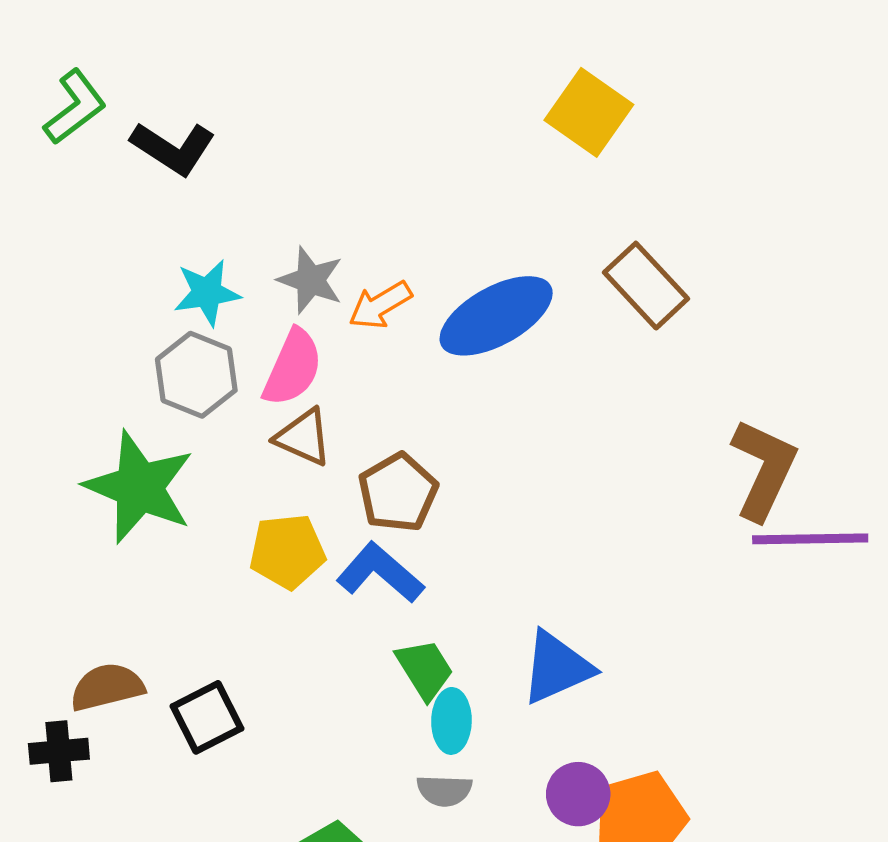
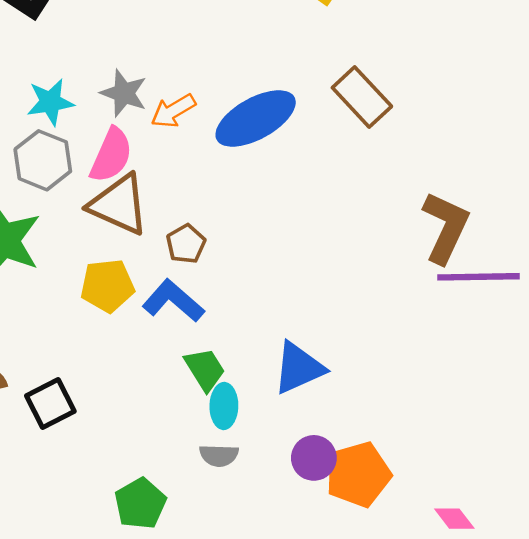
brown triangle: (303, 437) -> (119, 205), size x1.5
brown pentagon: (398, 493) -> (186, 244), size x0.7

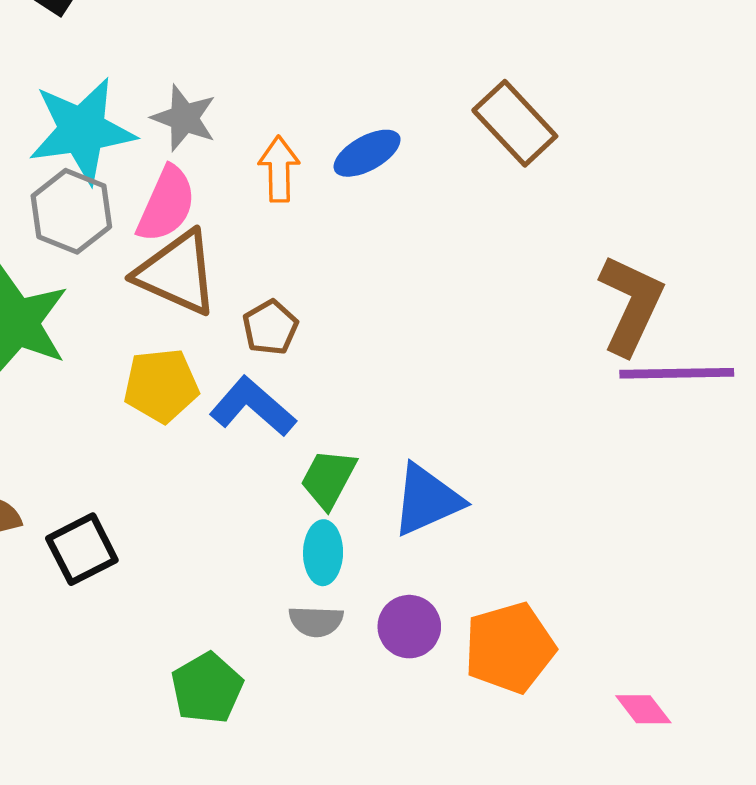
cyan star: (50, 102) -> (82, 130), size x1.6
orange arrow: (173, 111) -> (279, 169), moved, turned 120
blue ellipse: (256, 118) -> (367, 153), size x0.6
green trapezoid: (205, 369) -> (328, 479), moved, turned -120
purple circle: (314, 458) -> (409, 627), moved

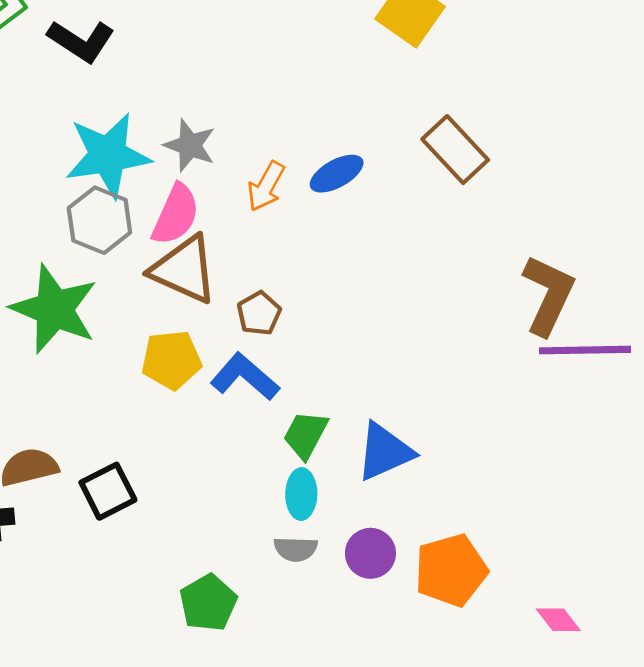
orange arrow: (279, 169) -> (266, 186), turned -150

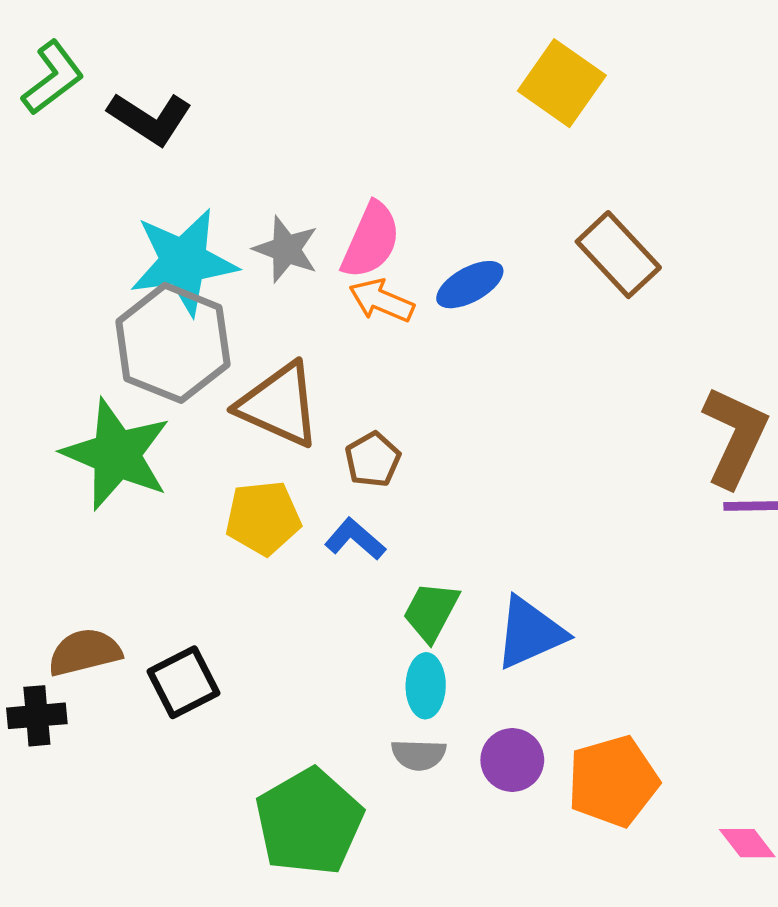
orange arrow: (266, 186) -> (381, 301), turned 84
pink semicircle: (176, 215) -> (371, 240), moved
gray hexagon: (99, 220) -> (173, 343), size x1.4
blue L-shape: (245, 377) -> (355, 539), size x0.7
green pentagon: (208, 603) -> (309, 822), size x1.5

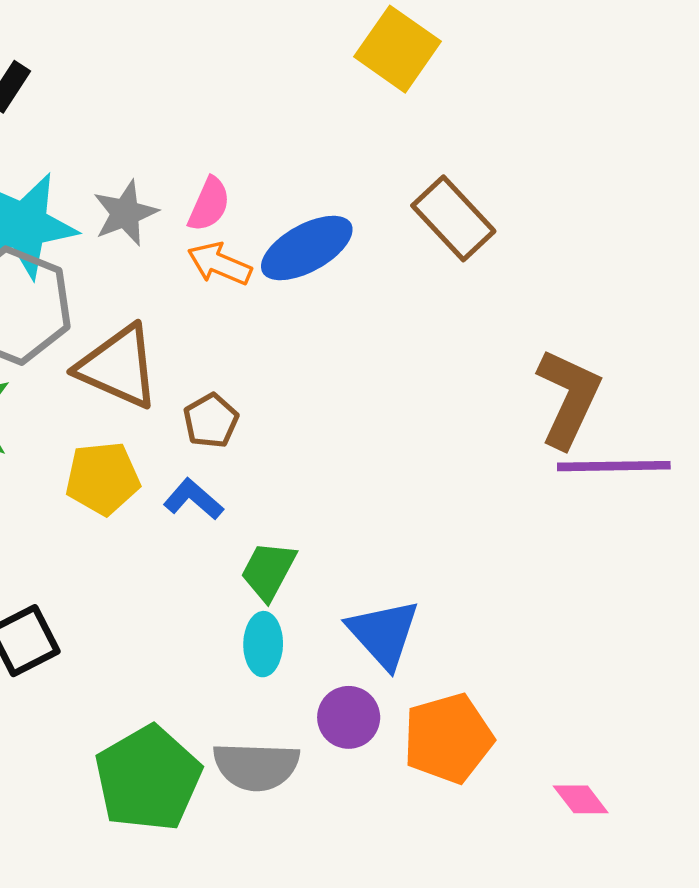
pink semicircle: (371, 240) -> (209, 204), size x0.7
gray star: (286, 249) -> (125, 213), turned 30
blue ellipse: (470, 285) -> (307, 248), size x1.4
blue triangle: (530, 633) -> (384, 634), moved, turned -48
gray semicircle: (419, 755) -> (256, 766), moved, size x1.6

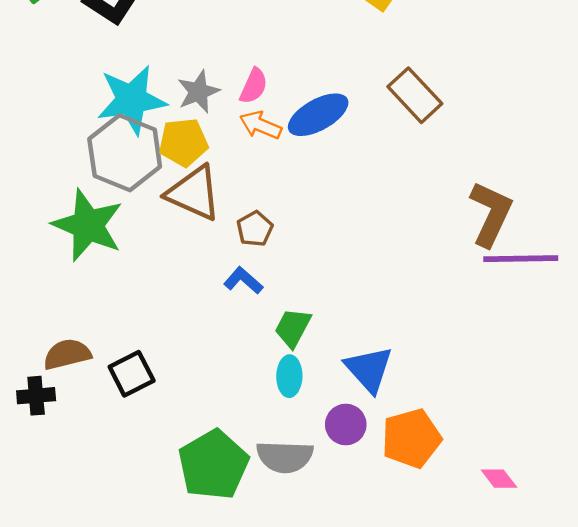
yellow pentagon: (103, 478) -> (183, 142), moved

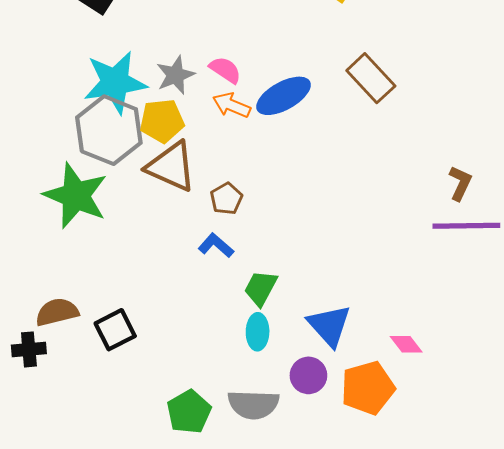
pink semicircle: (254, 86) -> (225, 70), turned -80
brown L-shape: (491, 214) -> (460, 183), moved, size x0.6
green pentagon: (213, 465) -> (189, 412), size x0.7
pink diamond: (499, 479) -> (406, 344), moved

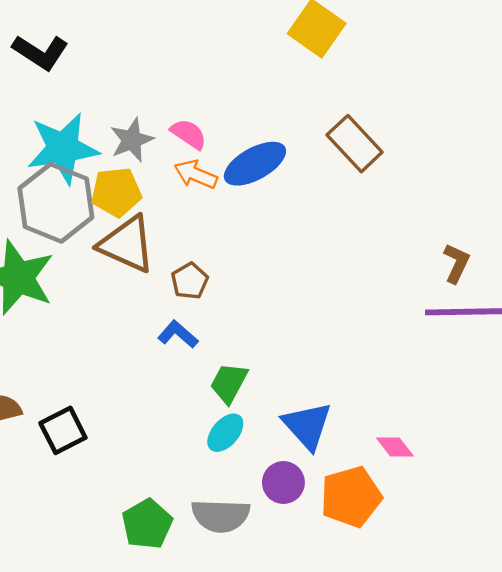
cyan ellipse: (258, 332) -> (225, 433), turned 40

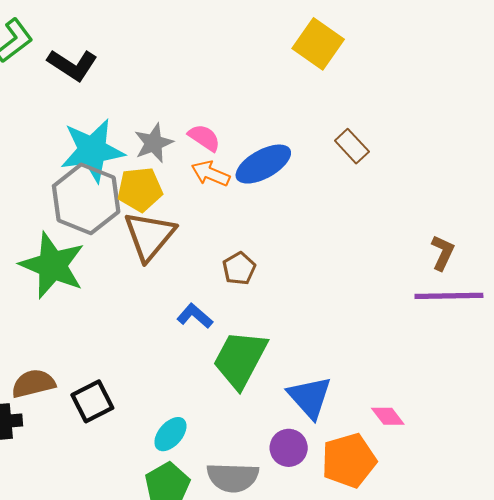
brown rectangle: (355, 144) -> (352, 146), size x0.7
brown triangle: (127, 244) -> (149, 236), turned 46
brown pentagon: (190, 281) -> (239, 268), moved
green trapezoid: (229, 383) -> (240, 359), size x1.6
cyan ellipse: (225, 433) -> (170, 434), moved

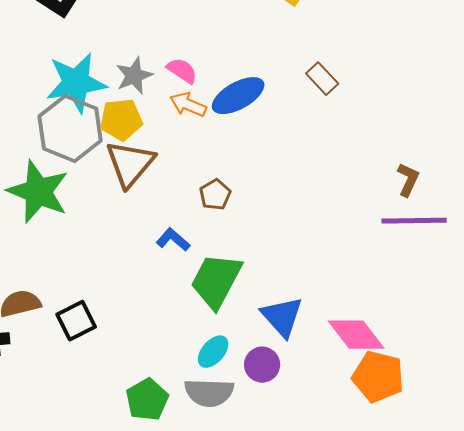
pink diamond: (388, 416) -> (356, 335), size x1.8
cyan ellipse: (170, 434) -> (213, 352), moved
orange pentagon: (349, 460) -> (378, 377), moved, turned 30

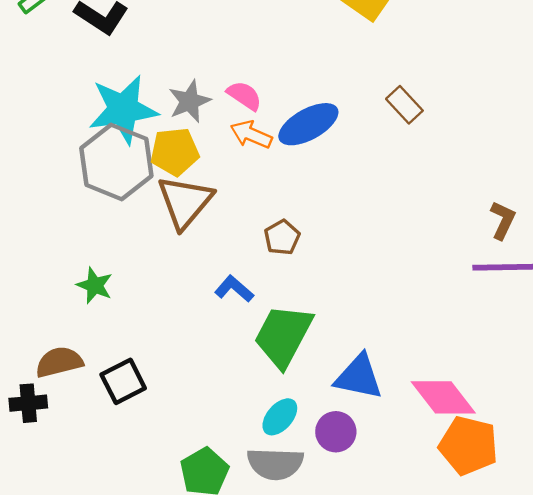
green star: (38, 192) -> (95, 285), moved, size x0.5
blue triangle: (282, 317) -> (359, 377), turned -36

